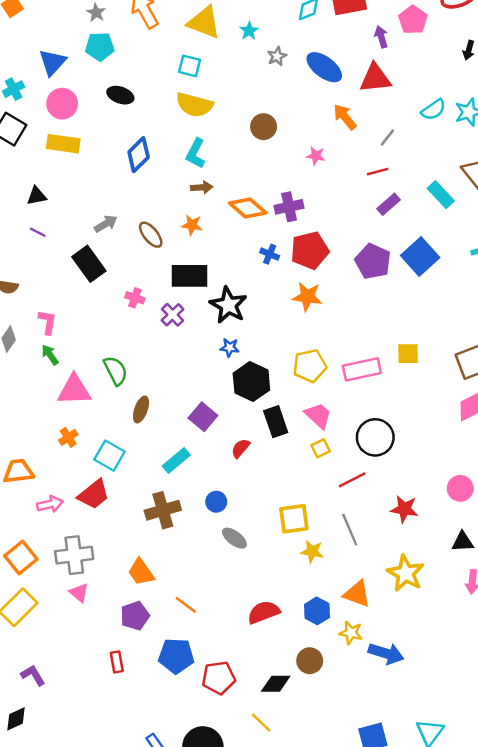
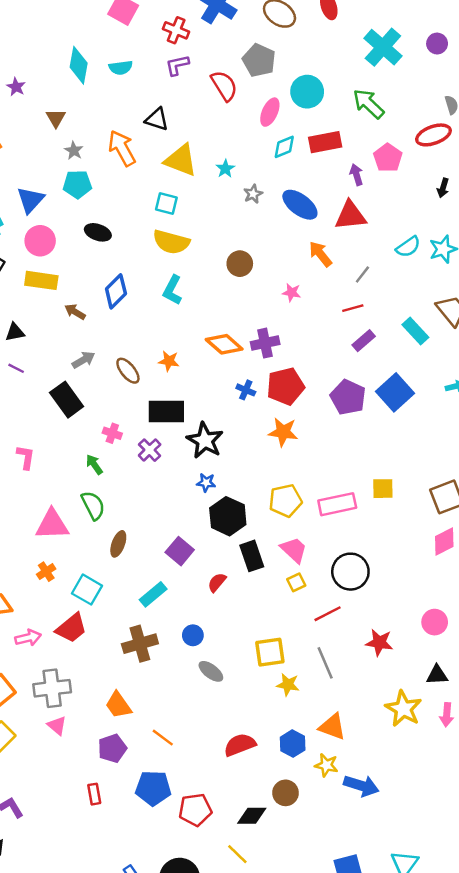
brown arrow: (202, 187) -> (75, 312), moved, turned -145
green arrow: (50, 355) -> (94, 465), moved
yellow star: (406, 573) -> (403, 709), moved

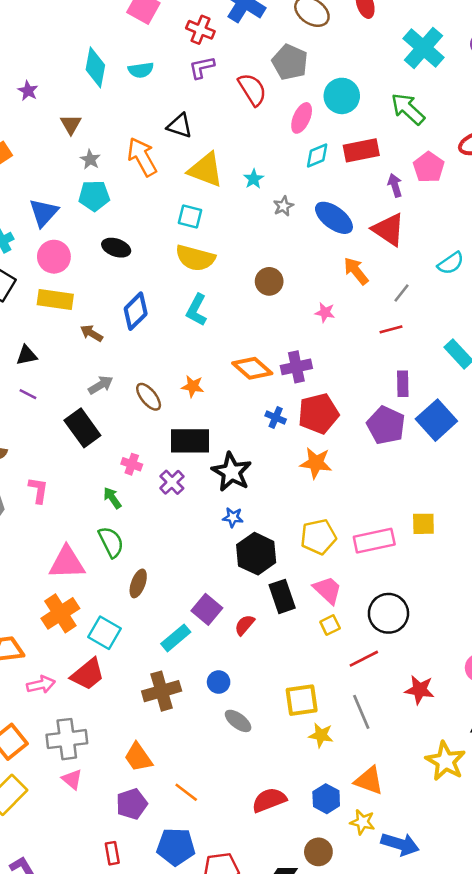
red triangle: (350, 216) -> (388, 229), turned 40
purple rectangle: (364, 341) -> (403, 384), moved, turned -50
purple square: (180, 551) -> (207, 609), moved
orange cross: (46, 572) -> (60, 613), size x1.8

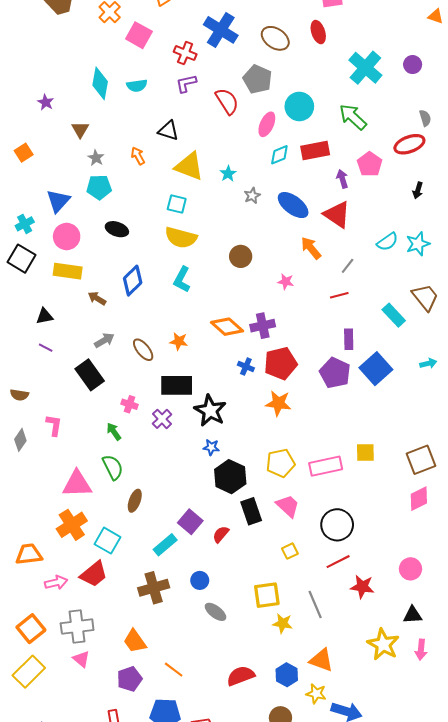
orange arrow: (142, 157) -> (138, 156), size x0.6
yellow square: (330, 625) -> (290, 551), moved
red line: (364, 659) -> (338, 562), moved

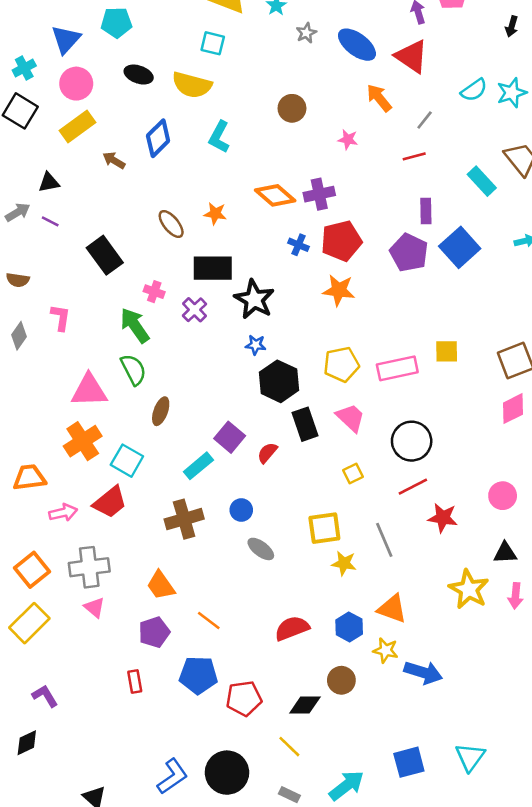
yellow semicircle: (181, 238) -> (192, 85), moved
yellow rectangle: (68, 271) -> (78, 127), turned -44
gray arrow: (104, 340) -> (18, 212), moved
green arrow: (114, 432) -> (135, 325), size x1.6

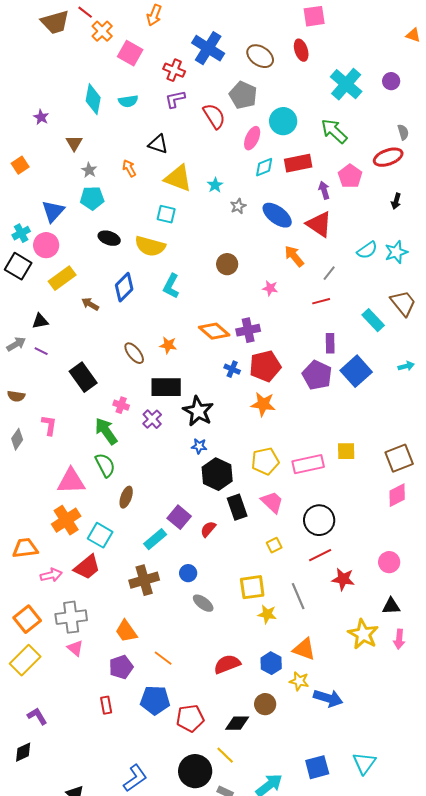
pink circle: (76, 84) -> (46, 245), moved
black circle: (227, 773) -> (195, 771), moved

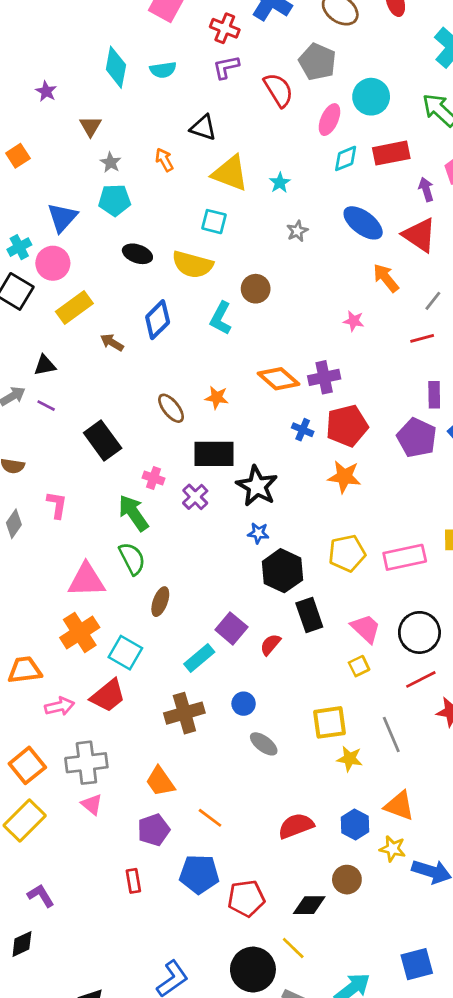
gray star: (238, 206) -> (297, 231), moved
brown circle: (227, 264) -> (256, 289), moved
pink trapezoid: (272, 502) -> (366, 628), moved

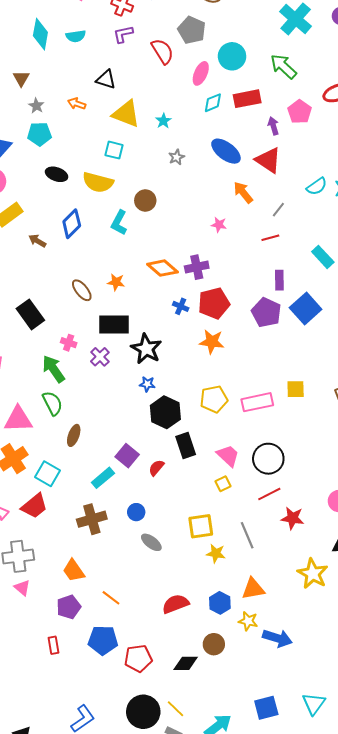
orange arrow: (164, 160) -> (77, 104), turned -42
orange triangle: (399, 806) -> (253, 589), turned -30
yellow line: (293, 948) -> (176, 709), moved

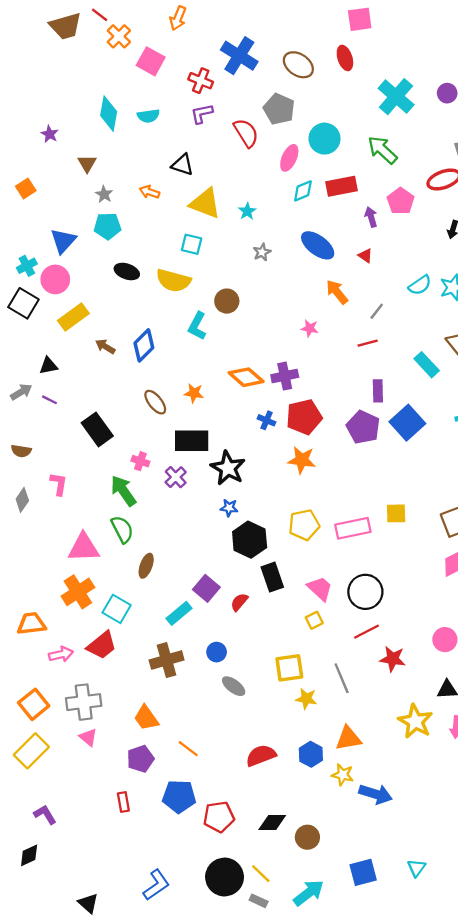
red triangle: (268, 160) -> (365, 256), size x0.5
blue diamond: (72, 224) -> (144, 345), moved
brown circle: (214, 644) -> (307, 837), moved
cyan triangle: (314, 704) -> (416, 868), size x0.7

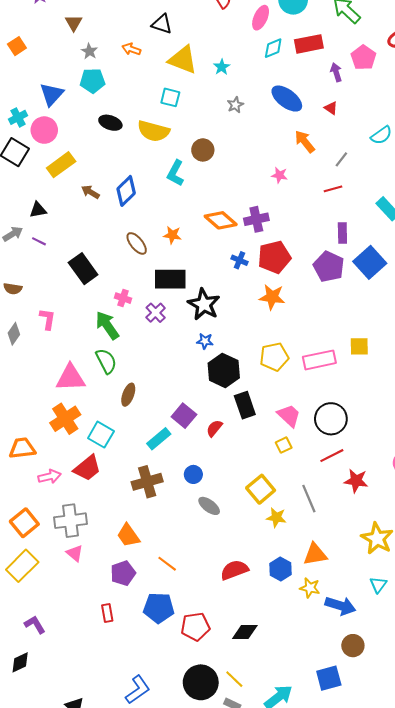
yellow square: (289, 668) -> (261, 489), turned -32
brown circle: (307, 837) -> (353, 646), moved
cyan triangle: (416, 868) -> (378, 585), moved

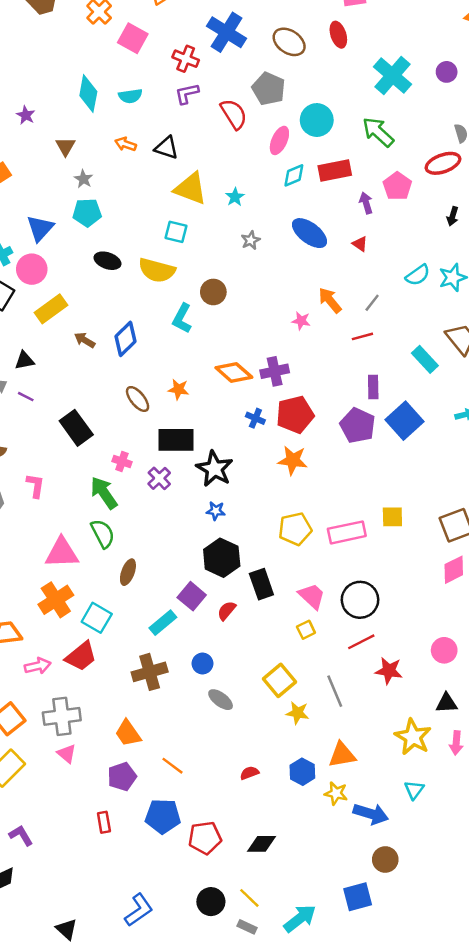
orange arrow: (131, 49) -> (126, 144), moved
orange arrow: (305, 142) -> (330, 300), moved
black hexagon: (224, 370) -> (222, 558), moved
red semicircle: (234, 570) -> (249, 773), size x0.6
black circle: (201, 682) -> (211, 902), size x0.7

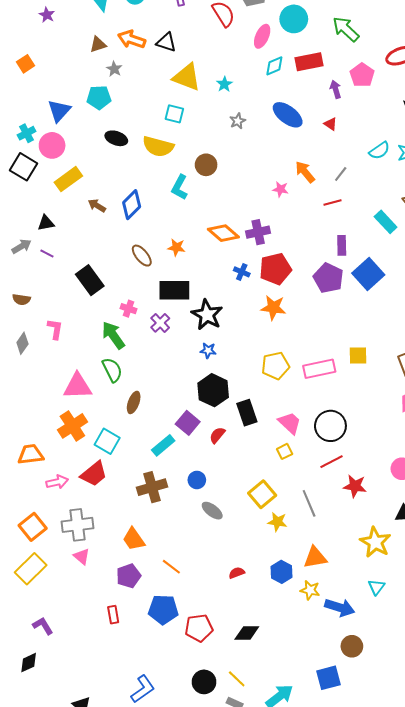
orange arrow: (126, 144) -> (132, 39), size x1.5
brown triangle: (65, 146) -> (98, 44), moved, turned 42
gray star: (83, 179) -> (114, 69), moved

